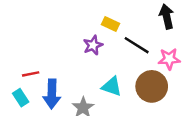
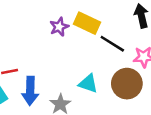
yellow rectangle: (110, 24) -> (87, 23), size x1.5
purple star: (93, 45) -> (59, 27), moved

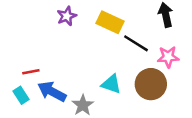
purple star: (59, 27) -> (67, 16), moved
blue arrow: (30, 91) -> (52, 92), turned 116

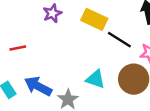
red line: (31, 72) -> (18, 48), moved

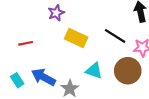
yellow rectangle: (94, 19) -> (76, 38), moved

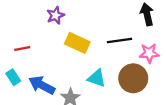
black line: (115, 36) -> (120, 41), turned -40
cyan rectangle: (17, 80) -> (13, 77), moved

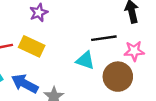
yellow rectangle: (77, 43) -> (32, 46), moved
cyan triangle: (97, 78) -> (85, 60), moved

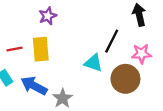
black line: (104, 38) -> (112, 41), turned -55
yellow rectangle: (32, 46) -> (41, 49), turned 60

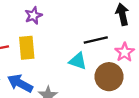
black line: (112, 41) -> (96, 40), turned 50
pink star: (141, 54) -> (125, 52), turned -30

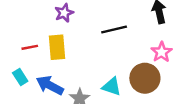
black line: (96, 40) -> (114, 29), moved
cyan triangle: (78, 61) -> (112, 87), moved

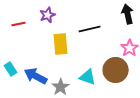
red line: (30, 47) -> (19, 24), moved
yellow rectangle: (57, 47) -> (61, 44), moved

